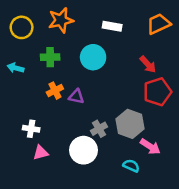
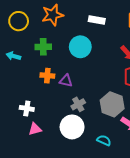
orange cross: (55, 91) -> (47, 76), turned 32
gray cross: (99, 129) -> (78, 104), moved
cyan semicircle: (131, 166) -> (104, 140), moved

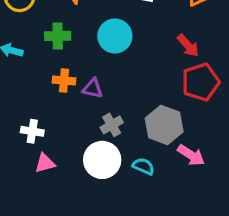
cyan semicircle: (104, 140) -> (143, 166), moved

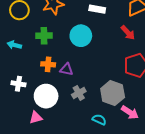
red arrow: (188, 46) -> (128, 33), moved
white cross: (32, 131) -> (18, 84), moved
white circle: (102, 160) -> (46, 96), moved

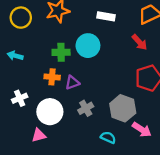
green cross: (44, 36) -> (61, 52), moved
purple triangle: (66, 69) -> (72, 83), turned -32
white cross: (18, 84) -> (20, 98), turned -32

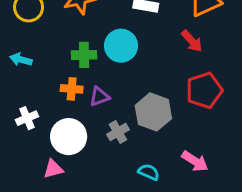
gray hexagon: (123, 108) -> (153, 112), moved

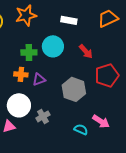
red arrow: (192, 41) -> (86, 51), moved
gray cross: (118, 132) -> (43, 116), moved
cyan semicircle: (149, 172) -> (81, 129), moved

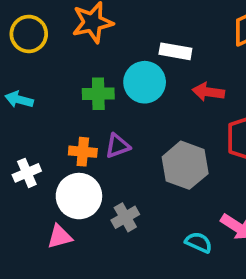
white rectangle: (69, 20) -> (175, 51), moved
red arrow: (86, 51) -> (208, 92), turned 140
orange cross: (21, 74) -> (83, 152), moved

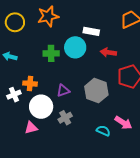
purple triangle: (118, 146) -> (63, 91), moved
orange cross: (83, 152) -> (30, 84), moved

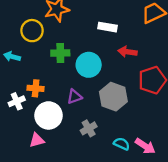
yellow circle: (15, 22) -> (32, 31), moved
cyan circle: (75, 47) -> (89, 65), moved
gray cross: (65, 118) -> (89, 128), moved
pink arrow: (123, 123) -> (145, 146), moved

